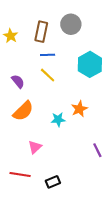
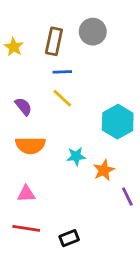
cyan hexagon: (90, 64) -> (118, 122), moved
orange star: (79, 109) -> (104, 170), moved
orange semicircle: (23, 111) -> (30, 145), turned 45
pink triangle: (35, 147) -> (26, 194), moved, turned 40

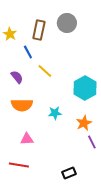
blue line: (62, 72) -> (28, 52), moved, turned 64
orange star: (104, 170) -> (84, 123), moved
pink triangle: (26, 194) -> (27, 139), moved
black rectangle: (69, 238) -> (69, 173), moved

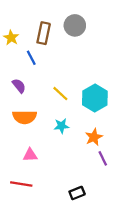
yellow line: (45, 71) -> (60, 94), moved

